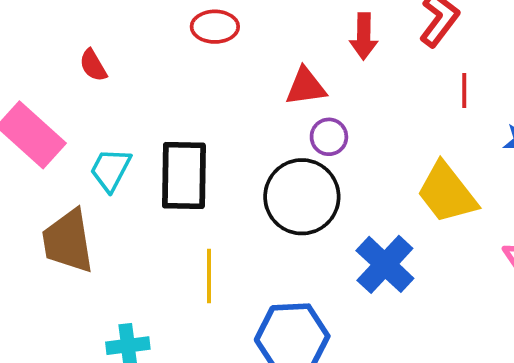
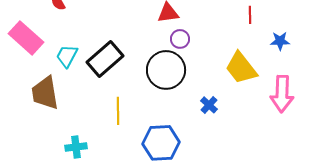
black rectangle: (184, 176) -> (105, 59), turned 48
blue cross: (385, 264) -> (209, 105), size x0.6

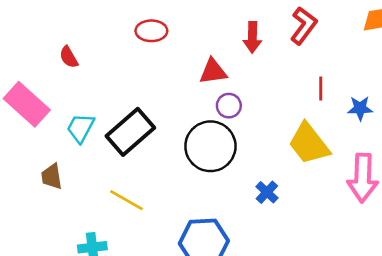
red line: (250, 15) -> (321, 89), moved
brown trapezoid: (45, 93) -> (52, 176), size x0.6
yellow line: (118, 111) -> (126, 200), moved, turned -60

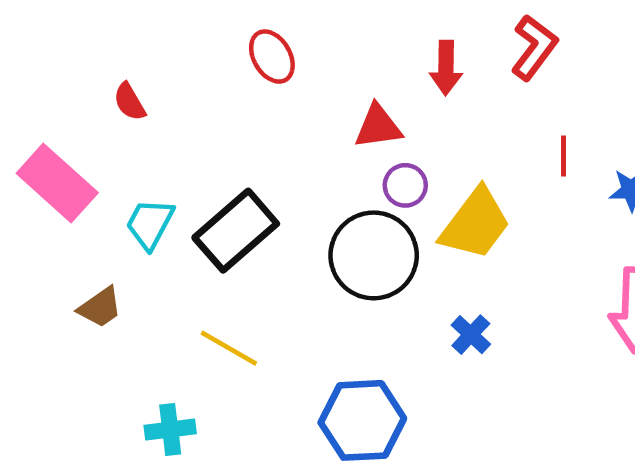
red ellipse: (151, 31) -> (272, 57), turned 60
yellow trapezoid: (309, 144) -> (475, 224), moved, turned -105
brown trapezoid: (52, 176) -> (100, 307), turned -116

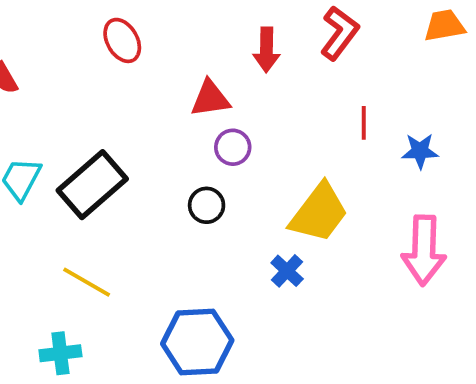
yellow trapezoid: (475, 224) -> (319, 213), moved
black circle: (374, 255) -> (207, 205), size x0.5
cyan cross: (170, 430) -> (60, 353), moved

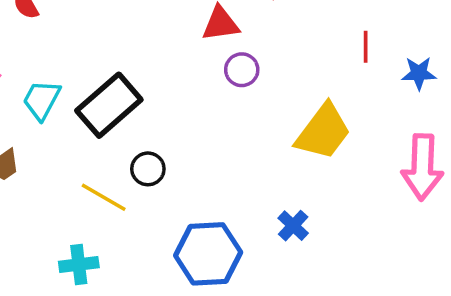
black circle: (207, 205) -> (148, 169), moved
blue cross: (287, 271) -> (293, 226), moved

